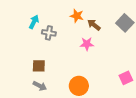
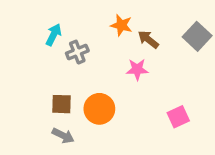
gray cross: (49, 33) -> (77, 52), turned -32
pink square: (126, 78) -> (178, 117), moved
orange circle: (79, 86) -> (99, 109), moved

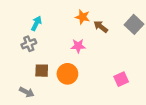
gray cross: (77, 52) -> (29, 44), moved
pink star: (137, 69) -> (78, 46), moved
gray arrow: (63, 136) -> (27, 92), moved

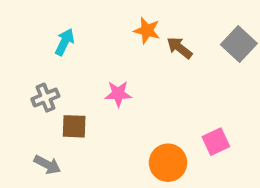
gray cross: (29, 44) -> (45, 98), moved
pink star: (78, 46) -> (118, 94), moved
orange circle: (67, 74) -> (168, 163), moved

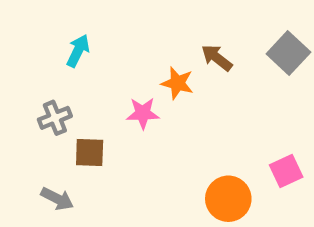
orange star: (147, 31) -> (177, 83), moved
pink square: (216, 142) -> (286, 171), moved
orange circle: (168, 163) -> (228, 199), moved

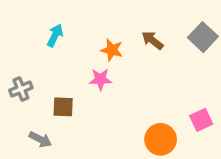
orange star: (177, 83) -> (112, 50), moved
gray cross: (55, 118) -> (21, 89), moved

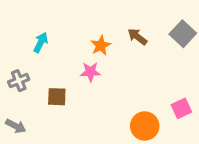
cyan arrow: (55, 35) -> (41, 42), moved
orange star: (112, 50) -> (101, 45), turned 30
gray arrow: (40, 139) -> (16, 126), moved

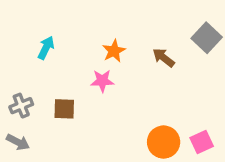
brown arrow: (137, 37) -> (164, 58), moved
gray cross: (19, 81) -> (21, 106), moved
pink square: (181, 108) -> (202, 142), moved

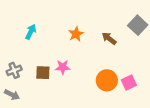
pink star: (102, 81) -> (63, 67), moved
orange circle: (164, 142) -> (107, 80), moved
pink square: (202, 142) -> (129, 83), moved

